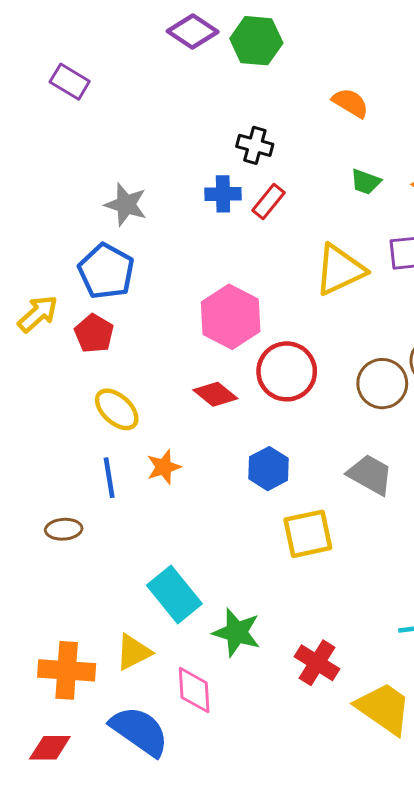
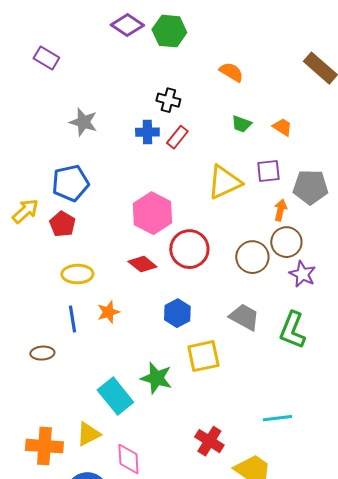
gray star: (126, 205) -> (83, 122), moved
blue pentagon: (106, 271) -> (70, 183), turned 30
yellow ellipse: (117, 409) -> (77, 274), turned -44
green star: (237, 632) -> (156, 378), moved

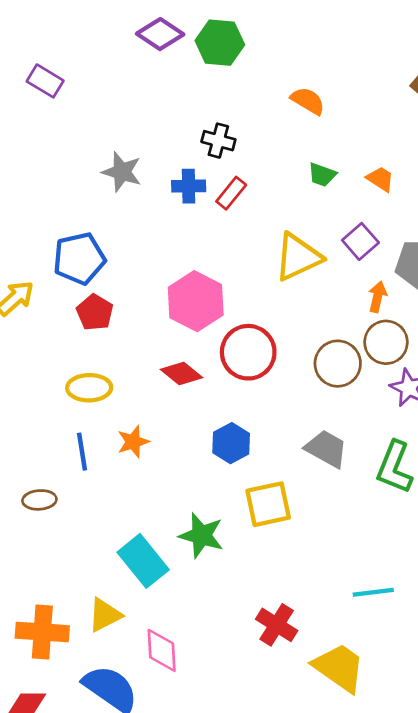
gray star: (83, 122) -> (122, 172), moved
purple square: (268, 171) -> (360, 241), turned -35
red pentagon: (62, 224) -> (95, 312), moved

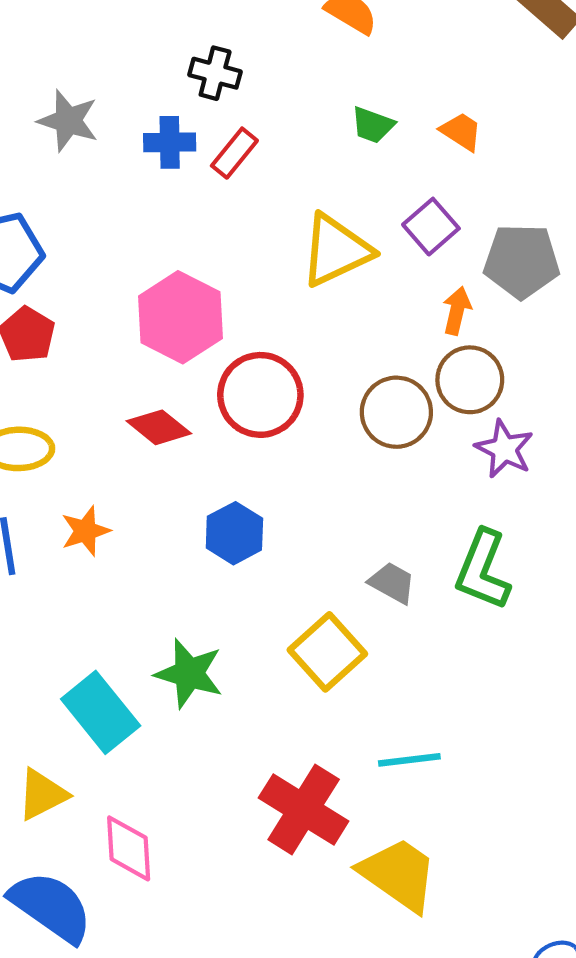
gray trapezoid: (326, 449) -> (392, 583), moved, size x0.7
yellow square: (268, 504) -> (327, 652), moved, turned -30
cyan line: (373, 592) -> (409, 760), moved
red cross: (277, 625) -> (304, 810), size x1.4

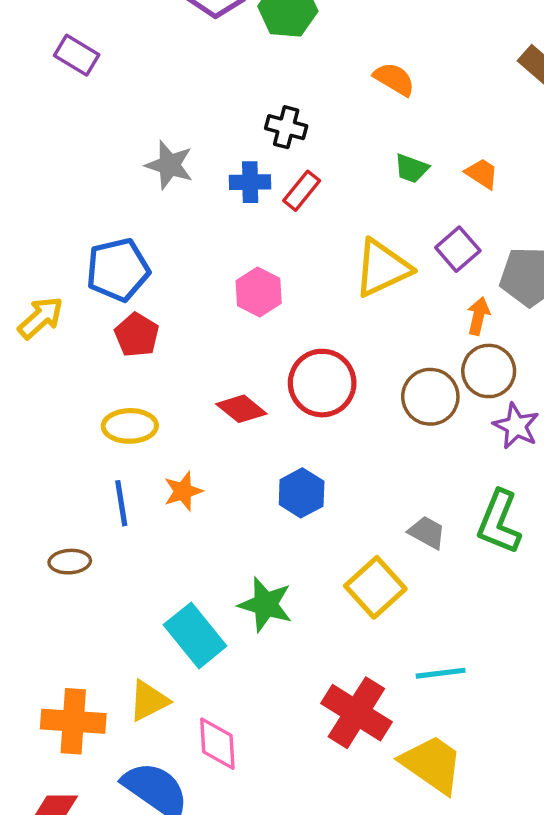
pink hexagon: (180, 317) -> (259, 292), moved, size x0.7

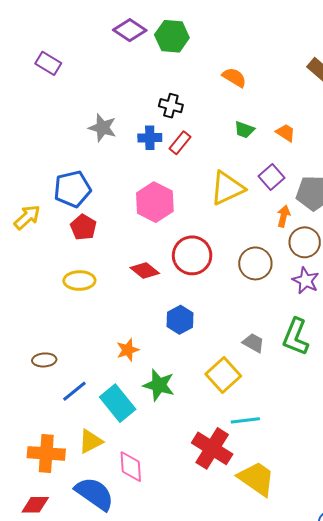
pink hexagon: (259, 292) -> (155, 202), size x1.4
brown circle: (489, 371) -> (305, 242), moved
orange star: (183, 491) -> (128, 350), moved
blue line: (121, 503) -> (74, 391), moved, turned 60
cyan line: (441, 673) -> (245, 420), moved

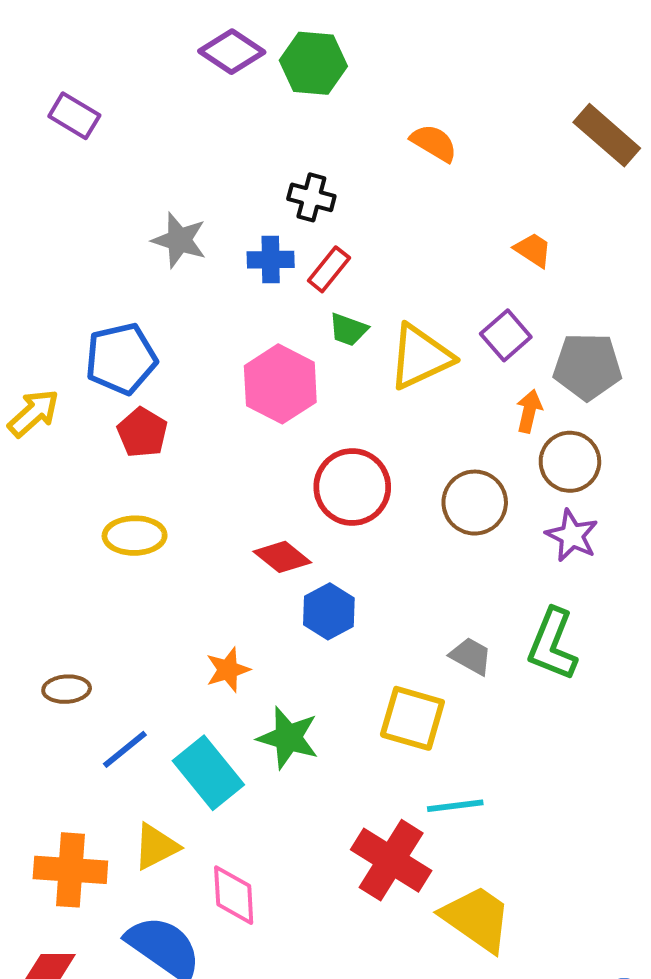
green trapezoid: (244, 130) -> (348, 330), moved
red diamond: (145, 270) -> (282, 557), moved
yellow square: (223, 375) -> (412, 718), turned -32

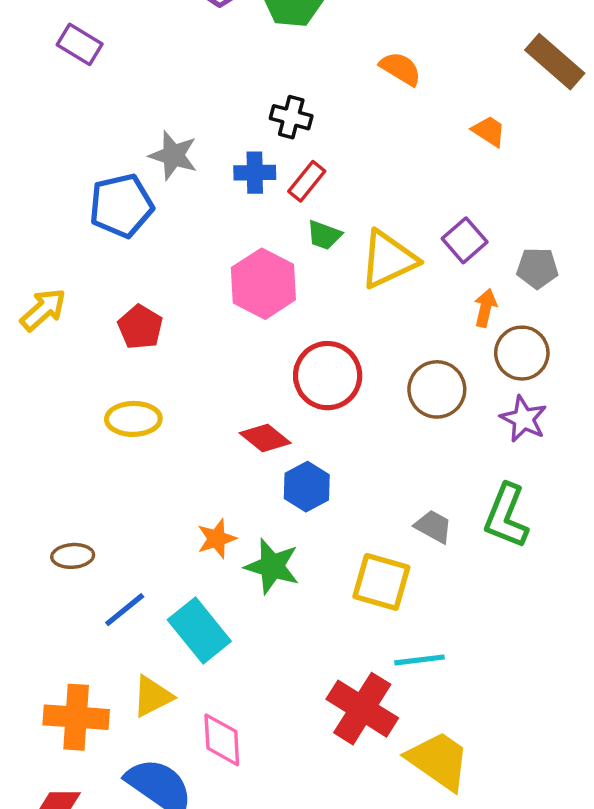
orange trapezoid: (533, 250) -> (489, 131), moved
blue pentagon: (121, 359) -> (121, 206), moved
gray pentagon: (587, 366) -> (537, 268), size x0.7
green star: (288, 738) -> (272, 566), moved

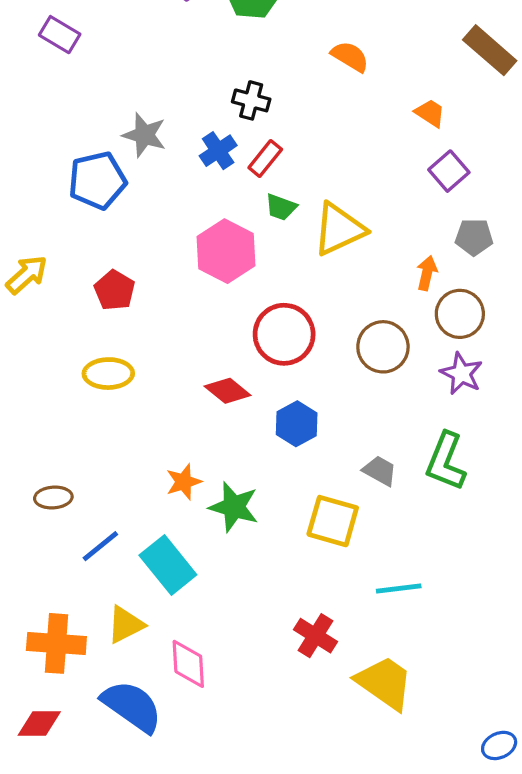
blue cross: (255, 173) -> (218, 151), turned -33
purple square: (465, 240) -> (449, 171), moved
blue hexagon: (307, 487) -> (297, 424), moved
cyan line: (420, 660) -> (399, 589), moved
red cross: (362, 709) -> (315, 636), size x0.7

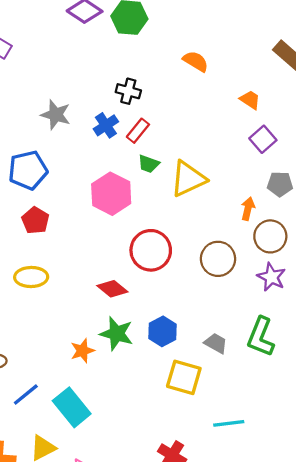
blue pentagon: (97, 180) -> (28, 170), moved
blue hexagon: (297, 424) -> (162, 331), moved
green star: (234, 507) -> (117, 334), moved

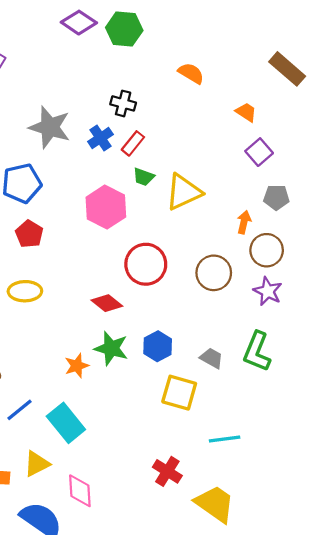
gray star: (56, 115) -> (50, 127), size x1.4

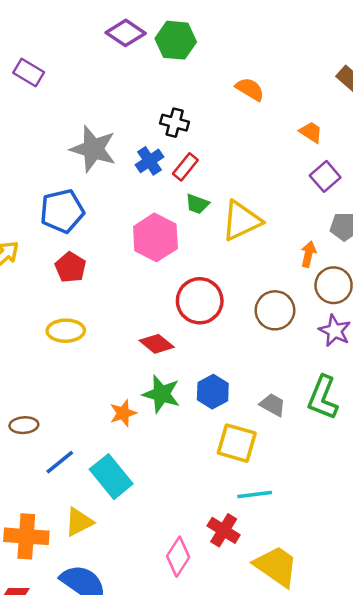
cyan line: (225, 439) -> (255, 494), moved
pink diamond: (80, 491) -> (178, 557), moved, turned 36

